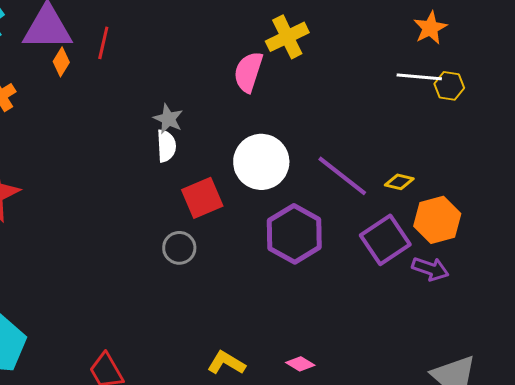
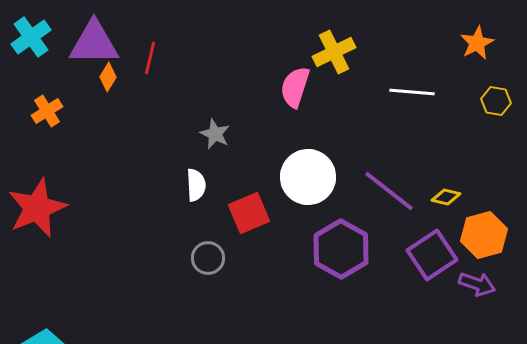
white line: (419, 77) -> (412, 92), moved
white semicircle: (166, 146) -> (196, 185), moved
gray circle: (179, 248) -> (208, 258), moved

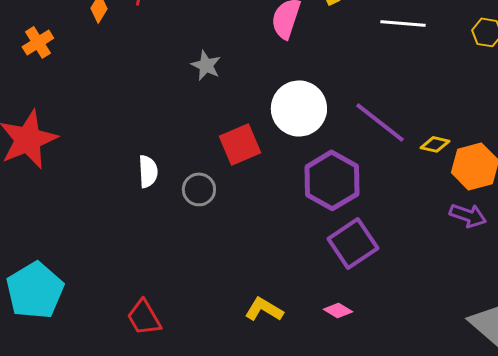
white semicircle: (196, 185) -> (148, 171), moved
yellow diamond: (446, 197) -> (435, 144), moved
purple square: (432, 255) -> (353, 243), moved

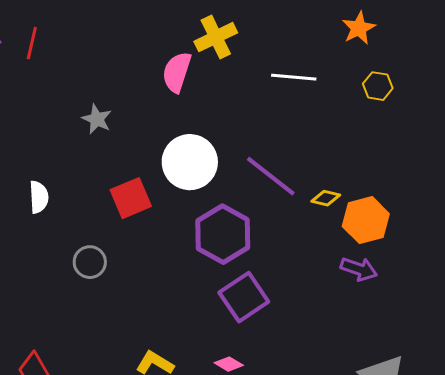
white semicircle: (148, 171) -> (39, 197), moved
gray circle: (199, 189) -> (90, 262), moved

